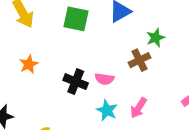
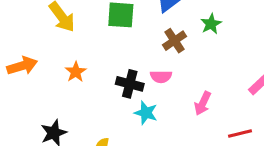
brown cross: (139, 60) -> (175, 41), moved
cyan star: (107, 110) -> (146, 113), moved

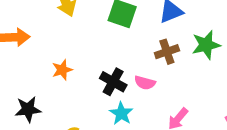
green star: (211, 24) -> (206, 45), size x1.4
orange star: (76, 72) -> (62, 70), moved

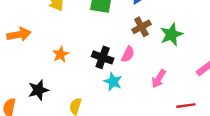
green star: (206, 45) -> (171, 34), moved
pink semicircle: (145, 83) -> (128, 54), turned -70

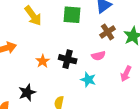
pink semicircle: (128, 54) -> (98, 56), turned 56
black cross: (103, 57) -> (68, 59), moved

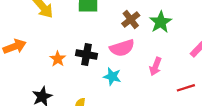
pink semicircle: (98, 56) -> (122, 48), size x1.5

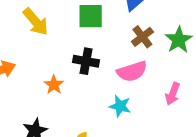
black cross: (87, 54) -> (86, 61), moved

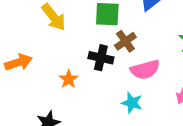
brown cross: (142, 37) -> (125, 41), moved

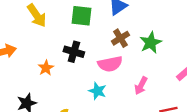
brown cross: (125, 41) -> (120, 38), moved

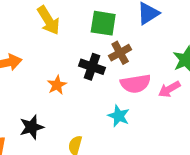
brown cross: (120, 38) -> (120, 53), moved
pink arrow: (141, 86) -> (169, 89), moved, turned 30

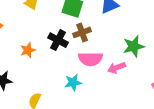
cyan star: (119, 116) -> (73, 82), turned 30

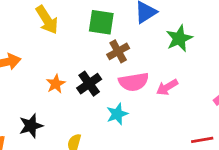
black cross: (58, 40) -> (89, 84), moved, turned 36
green star: (134, 46) -> (179, 38), moved

